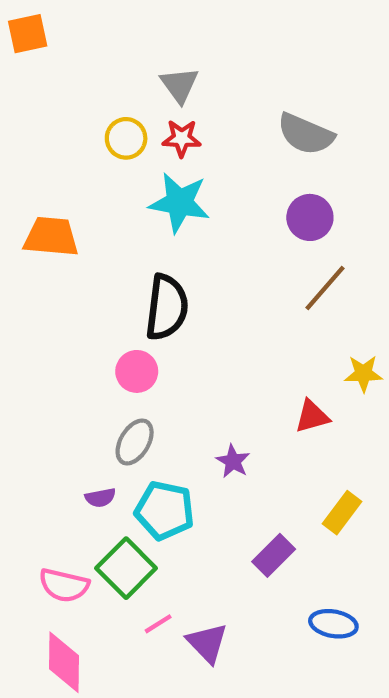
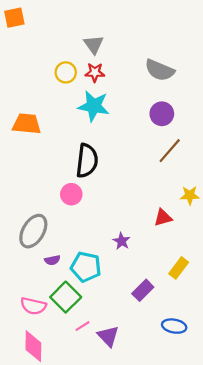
gray ellipse: (135, 442) -> (33, 231), moved, size x1.4

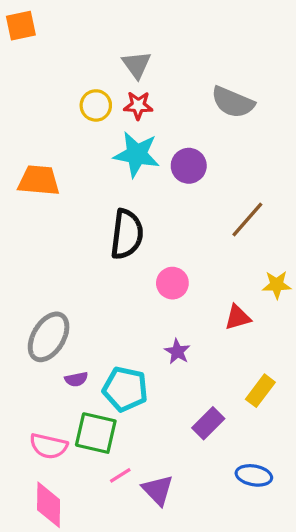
purple circle: (162, 114) -> (189, 166), moved
pink circle: (71, 194) -> (172, 283), moved
green square: (66, 297) -> (96, 433), turned -32

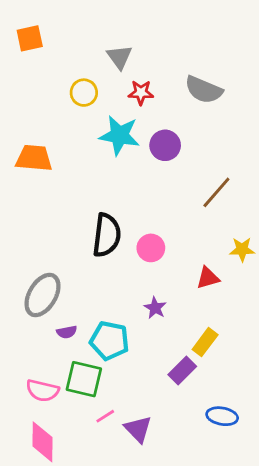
orange square: (21, 26) -> (30, 38), moved
red star: (138, 105) -> (141, 93), moved
black semicircle: (127, 234) -> (107, 235), moved
yellow rectangle: (260, 391) -> (205, 342), moved

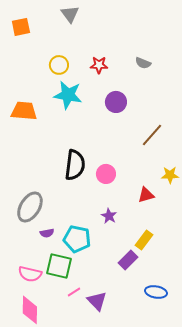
gray triangle: (119, 57) -> (70, 14), moved
gray semicircle: (204, 90) -> (143, 63), size x0.6
cyan star: (119, 135) -> (68, 95), moved

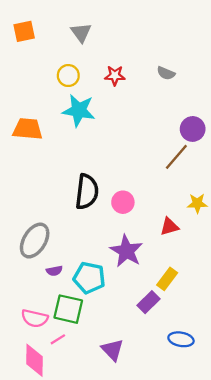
gray triangle: (70, 14) -> (81, 33), moved
purple circle: (116, 102) -> (193, 129), moved
purple star: (109, 216) -> (126, 251), size x1.8
pink line: (74, 292) -> (58, 339), moved

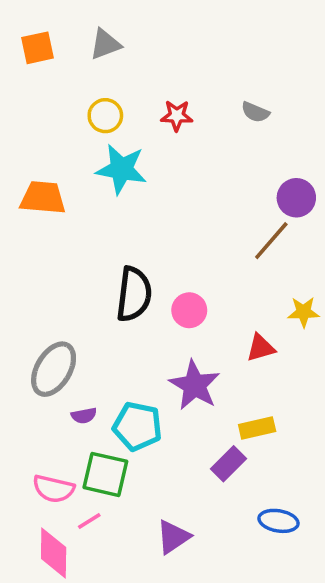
gray triangle: (81, 33) -> (105, 44), moved, turned 45
yellow rectangle: (167, 279) -> (257, 428), turned 40
purple triangle: (112, 350) -> (173, 537), turned 40

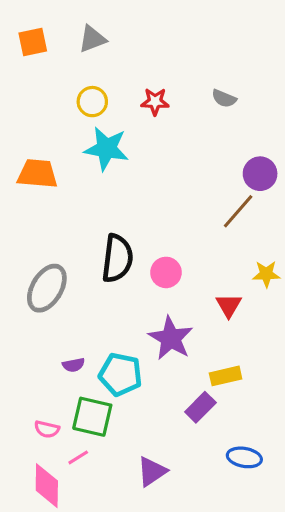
red triangle: (261, 348) -> (229, 305), turned -44
gray ellipse: (54, 369) -> (47, 288), moved
pink semicircle: (54, 489) -> (47, 429), size x0.7

